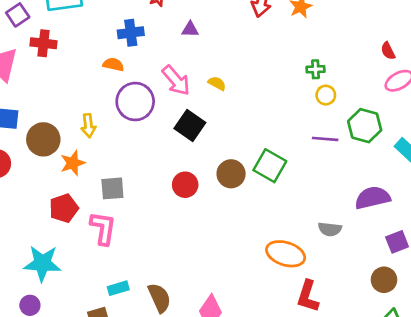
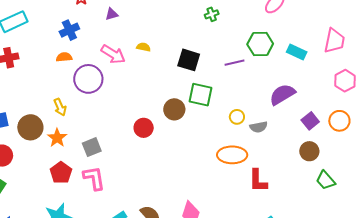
yellow circle: (326, 95) -> (237, 117), moved
black square: (190, 125) -> (189, 60), moved

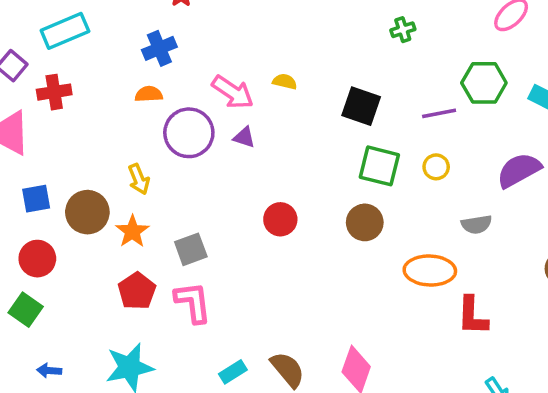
purple triangle: (112, 14) -> (244, 137), moved, turned 32
brown circle: (174, 109) -> (365, 222), moved
yellow circle: (237, 117) -> (436, 167), moved

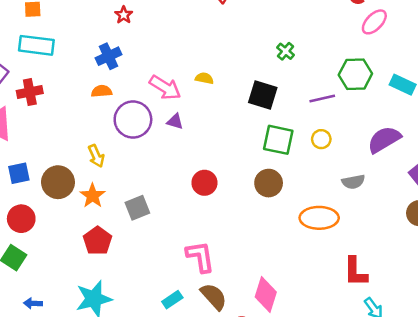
green cross: (403, 30) -> (286, 51), moved, turned -30
cyan rectangle: (65, 31) -> (36, 45), turned 32
pink L-shape: (193, 302) -> (200, 257), moved
red L-shape: (472, 316) -> (355, 272), moved

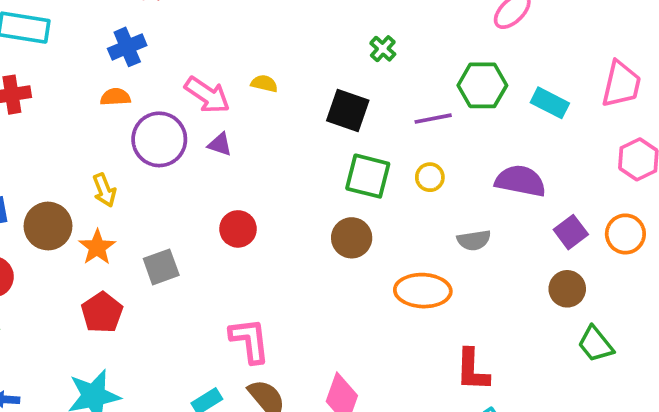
purple semicircle: (384, 140) -> (520, 181), turned 40
red circle: (204, 183) -> (238, 229), moved

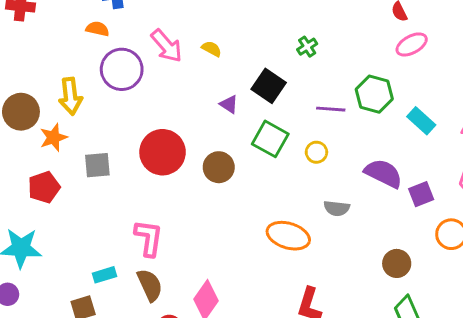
purple triangle: (220, 144) -> (229, 104), moved
yellow arrow: (104, 190) -> (70, 96), size x1.4
red circle: (238, 229) -> (163, 152), size x1.6
purple square: (571, 232) -> (421, 194), moved
brown circle: (352, 238) -> (219, 167), moved

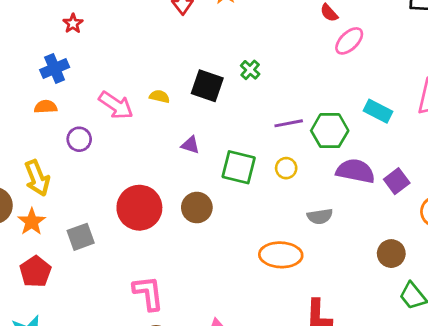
purple circle: (122, 69) -> (79, 139), size x0.6
black square: (269, 86) -> (207, 86), moved
green hexagon: (374, 94) -> (330, 131), moved

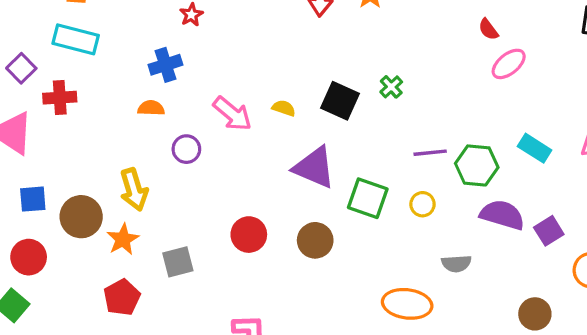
purple triangle: (190, 145) -> (314, 167), size x2.0
red circle: (139, 208) -> (249, 235), size x0.7

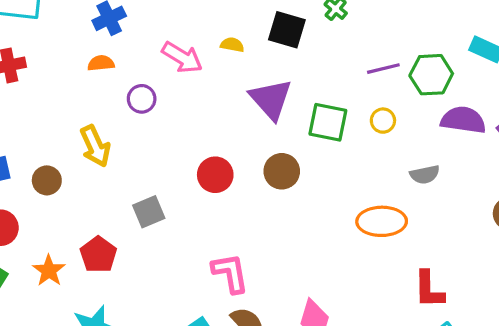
purple triangle: (314, 167) -> (271, 99), turned 33
brown circle: (81, 217) -> (47, 180), size x0.7
orange star: (123, 239) -> (49, 271), moved

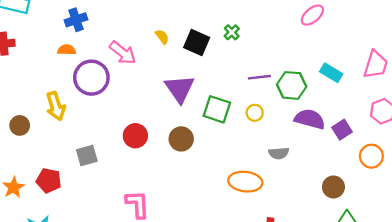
yellow semicircle: (232, 45) -> (162, 37), moved, turned 35
purple circle: (142, 99) -> (91, 78), size x1.8
red pentagon: (98, 255) -> (49, 181), turned -30

